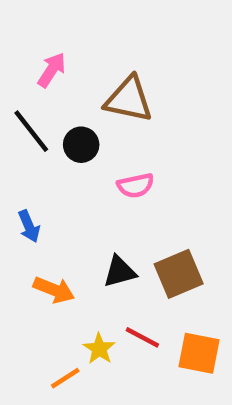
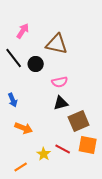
black triangle: (120, 272) -> (61, 103), moved
orange square: (199, 353) -> (88, 145), moved
orange line: (65, 378) -> (21, 167), moved

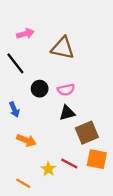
pink arrow: (23, 31) -> (25, 34), turned 42
black circle: (36, 64) -> (40, 89), moved
orange line: (21, 167) -> (23, 183), turned 64

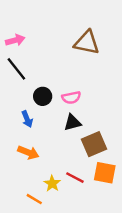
pink arrow: (25, 34) -> (15, 40), moved
brown triangle: (63, 48) -> (87, 43), moved
blue arrow: (14, 110) -> (27, 119), moved
orange line: (23, 183) -> (34, 199), moved

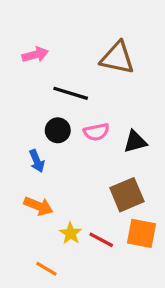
pink arrow: (15, 40) -> (35, 55), moved
black line: (16, 69) -> (71, 93), moved, turned -35
black triangle: (72, 123) -> (135, 142), moved
yellow star: (52, 184) -> (71, 233), moved

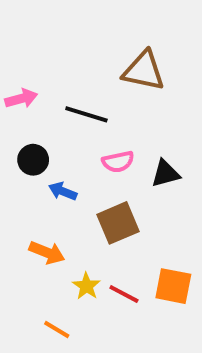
pink arrow: (35, 55) -> (21, 99), moved
black circle: (58, 130) -> (33, 160), moved
blue arrow: (37, 161) -> (63, 191), moved, turned 135
brown square: (127, 195) -> (118, 223), moved

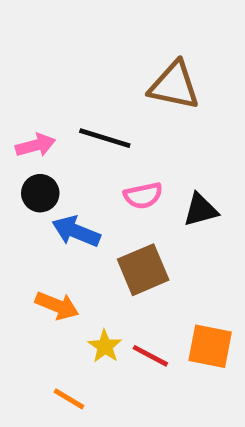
pink arrow: (21, 99) -> (35, 145), moved
blue arrow: (63, 191) -> (76, 231), size x1.4

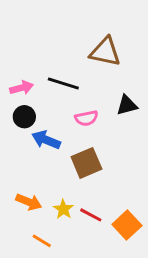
black triangle: (201, 210) -> (127, 105), moved
orange arrow: (57, 306) -> (29, 202), moved
orange square: (210, 346) -> (127, 225), moved, turned 36

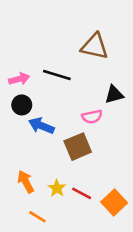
pink semicircle: (86, 118) -> (92, 117), moved
orange arrow: (29, 202) -> (26, 182), turned -140

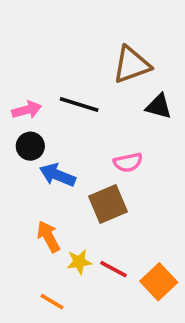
brown triangle: (95, 46) -> (132, 65), turned -32
black triangle: (114, 95) -> (159, 106), moved, turned 30
orange arrow: (26, 182) -> (48, 237), moved
yellow star: (57, 188) -> (79, 262), turned 30

